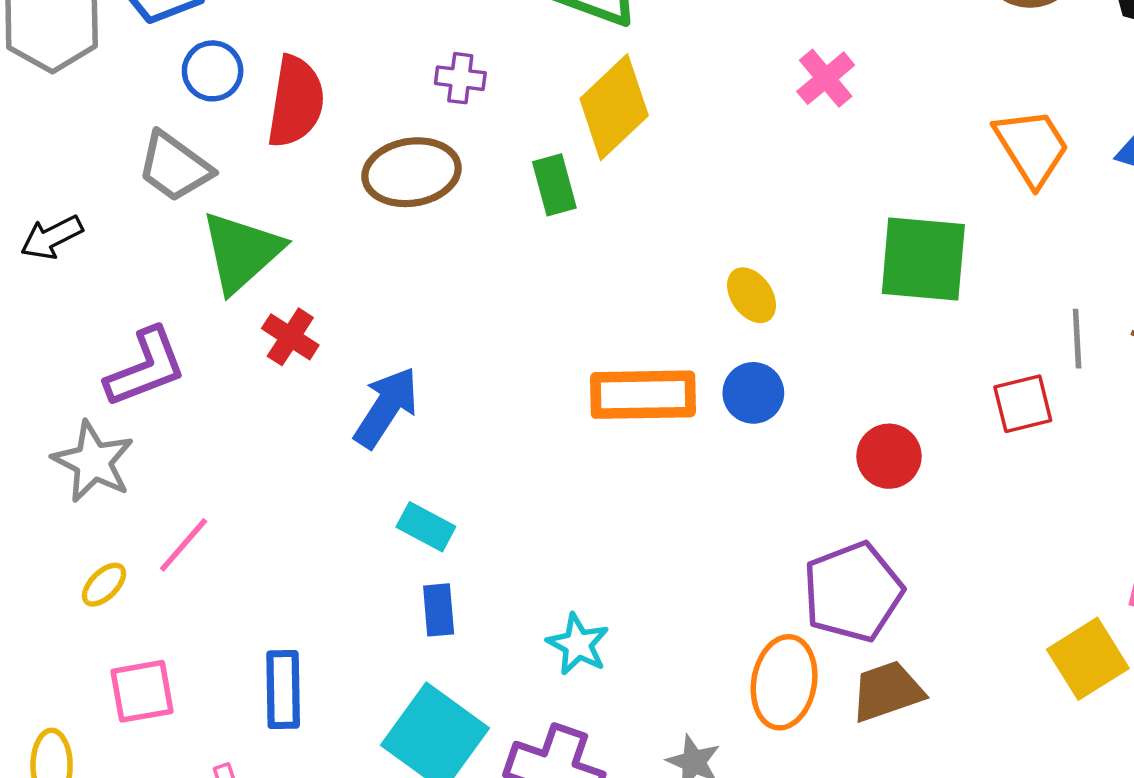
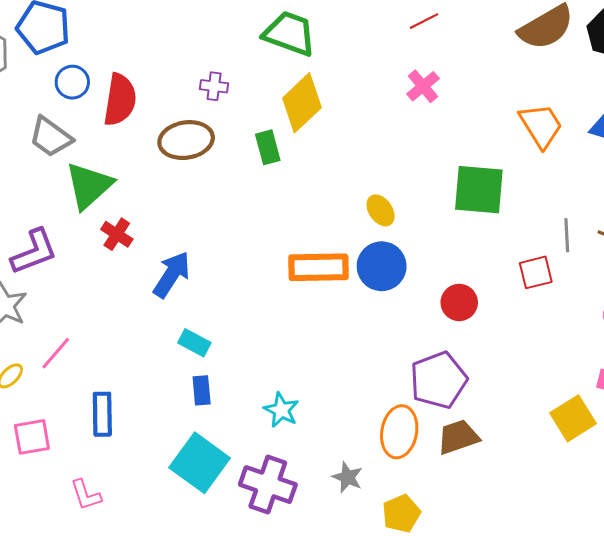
blue circle: (753, 393) -> (382, 266), size x1.4
blue rectangle: (283, 690) -> (102, 414), moved

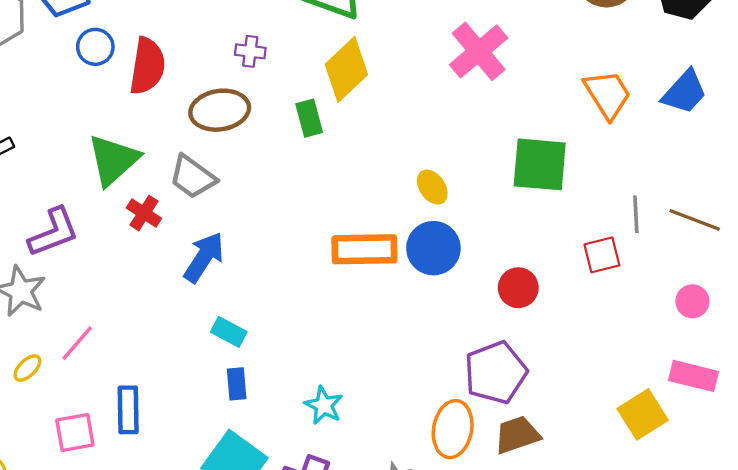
pink cross: (423, 86) -> (479, 51), size x1.6
gray trapezoid: (51, 137) -> (193, 177), moved
pink square: (32, 437) -> (75, 432), moved

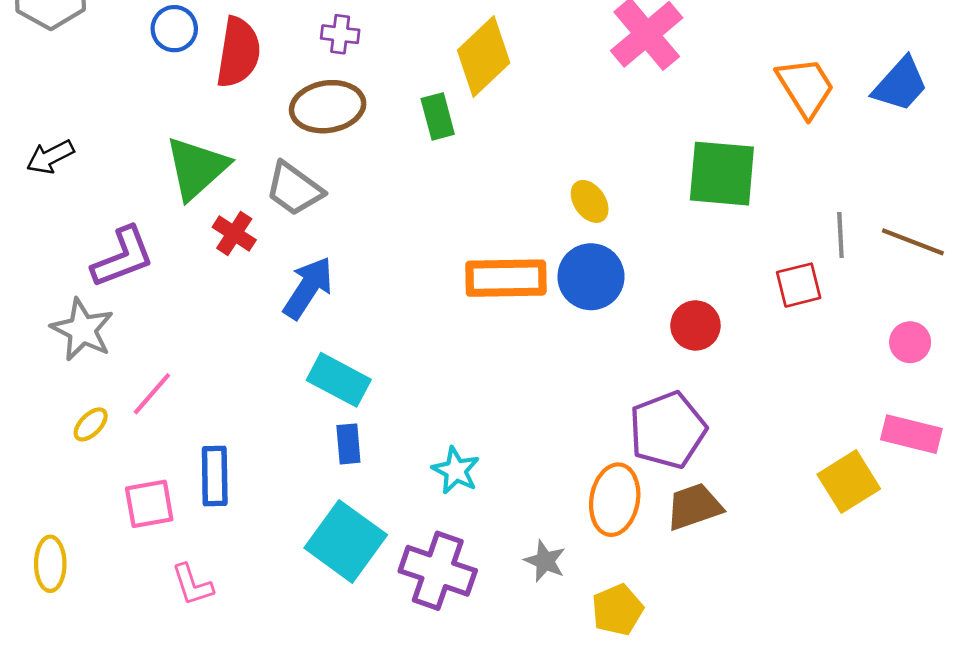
purple cross: (250, 51) -> (340, 34), moved
cyan rectangle: (229, 332) -> (339, 380), size x1.4

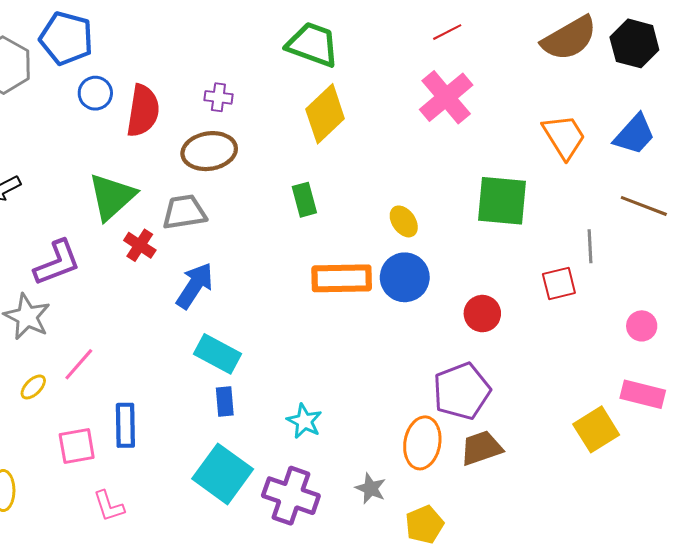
green rectangle: (438, 116) -> (304, 200), moved
gray trapezoid: (294, 189) -> (184, 212), turned 135
brown line: (913, 242) -> (644, 206), moved

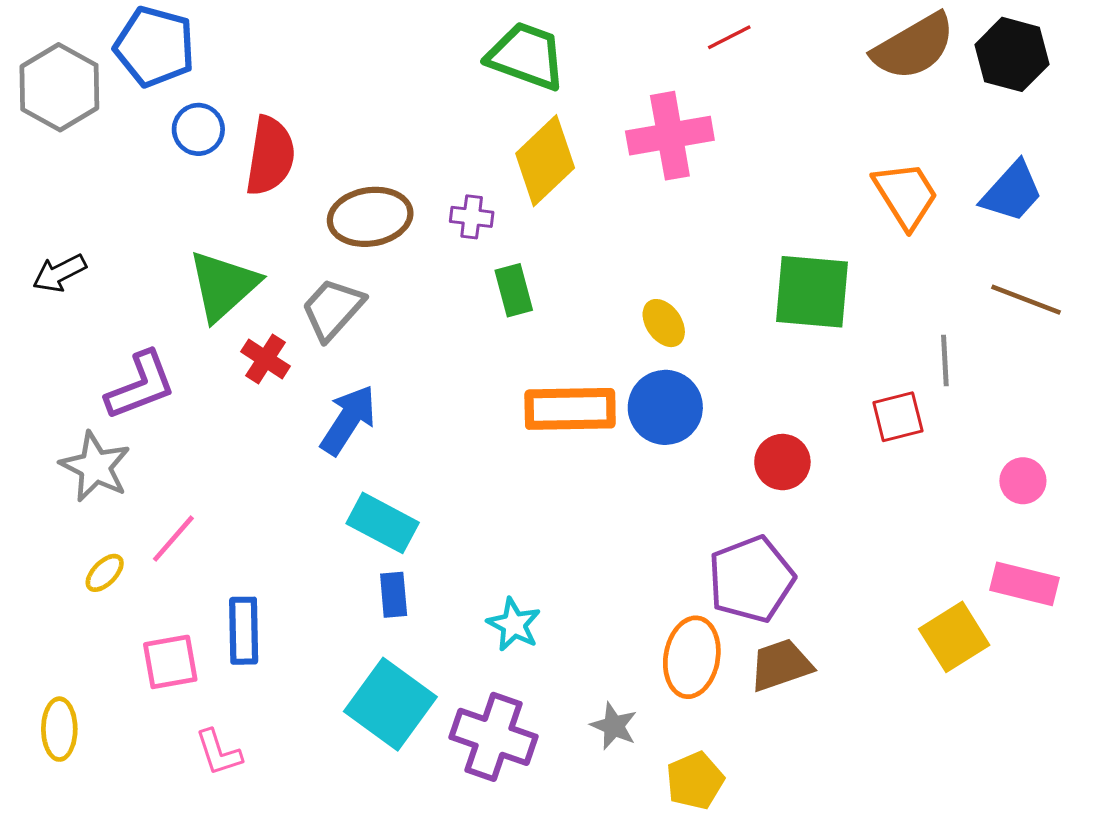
purple cross: (218, 97) -> (472, 217), moved
pink cross: (446, 97) -> (670, 136), moved, turned 30
gray trapezoid: (184, 212) -> (333, 309), turned -39

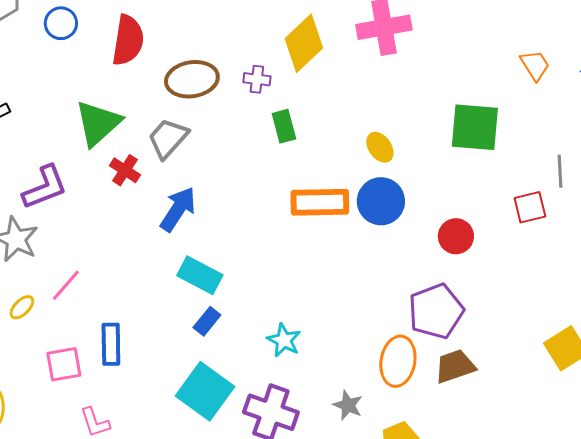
blue circle: (198, 129) -> (61, 23), moved
orange trapezoid: (906, 195) -> (535, 65), size x0.7
blue rectangle: (394, 595) -> (207, 321), turned 44

